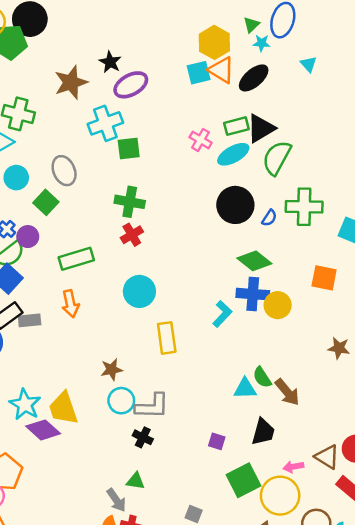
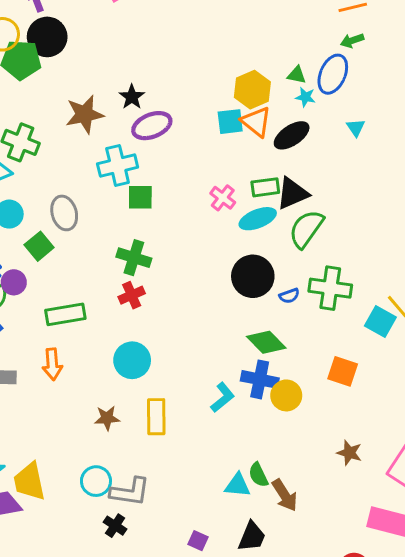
green triangle: (251, 25) -> (297, 75), turned 48
blue semicircle: (269, 218) -> (289, 296), turned 30
brown star: (112, 370) -> (107, 418), moved

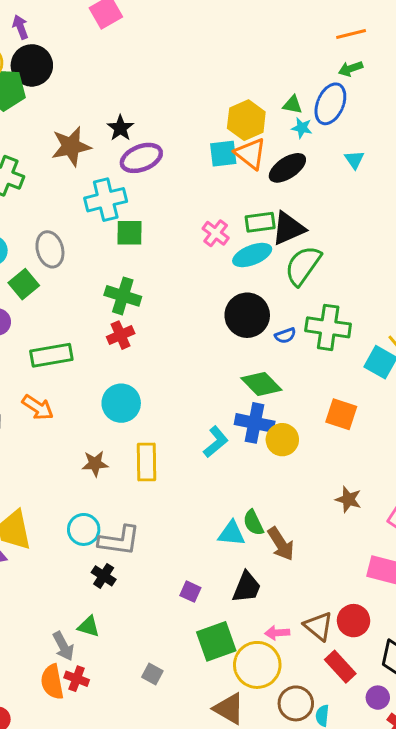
orange arrow: (52, 364) -> (38, 407), turned -52

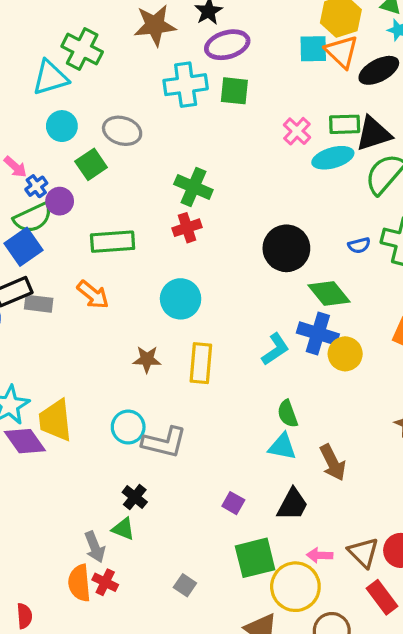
green square: (129, 233) -> (234, 91), moved
gray ellipse: (50, 249) -> (122, 131), turned -64
black circle: (247, 315) -> (286, 248), moved
green semicircle: (253, 523) -> (288, 414), moved
black cross: (104, 576) -> (135, 497), moved

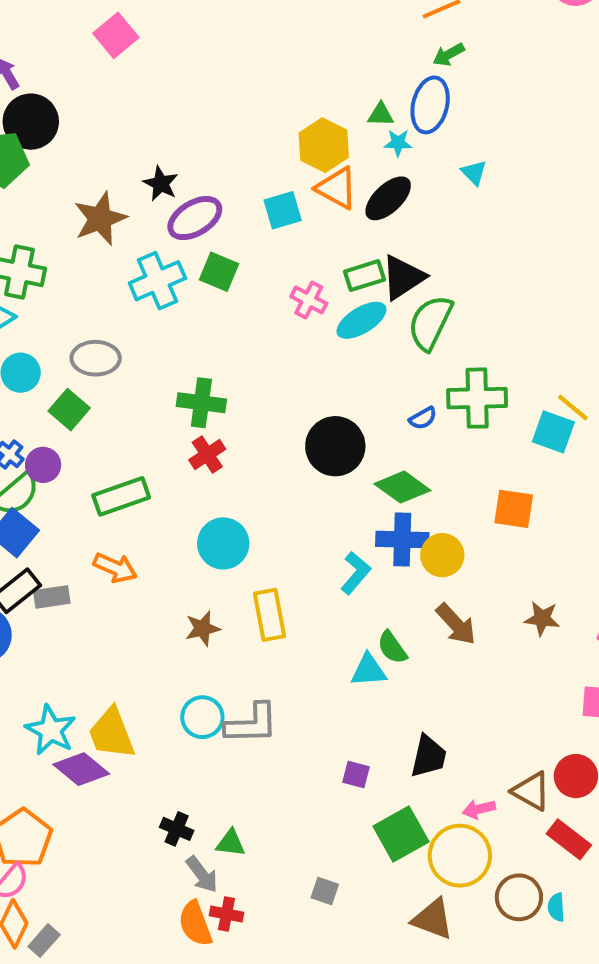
cyan square: (313, 49) -> (283, 210), moved
green square: (234, 91) -> (219, 272), turned 32
cyan triangle: (282, 447) -> (368, 670), moved
brown arrow: (333, 463) -> (456, 624), moved
black cross: (135, 497) -> (177, 829), moved

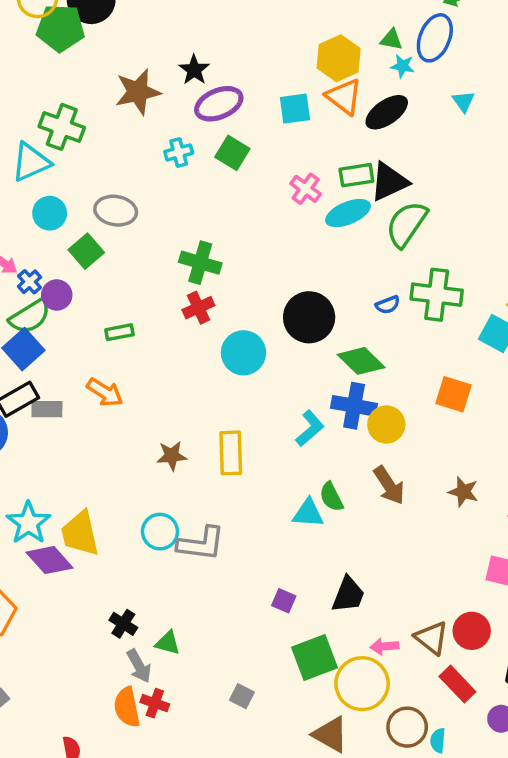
cyan cross: (157, 281) -> (179, 152), size x0.6
green rectangle: (121, 496) -> (119, 332), size x0.6
cyan circle: (223, 543) -> (243, 353), moved

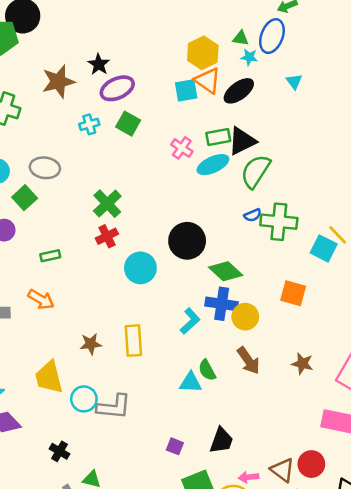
cyan square: (295, 109) -> (186, 90), moved
green cross: (200, 263) -> (107, 204), turned 32
blue semicircle: (388, 305) -> (253, 215), moved
yellow trapezoid: (80, 534) -> (49, 377), moved
black cross: (123, 624) -> (59, 451), moved

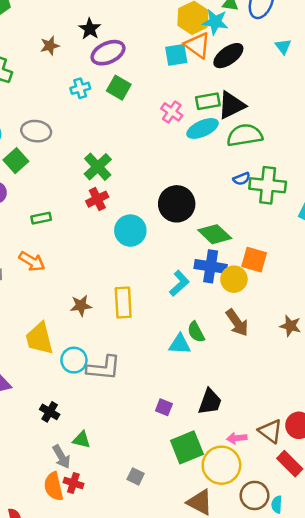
cyan star: (249, 57) -> (215, 22), moved, size x1.5
brown star: (58, 81) -> (50, 46), size x0.6
green semicircle: (256, 171) -> (245, 135), turned 48
orange square: (293, 293) -> (254, 260), moved

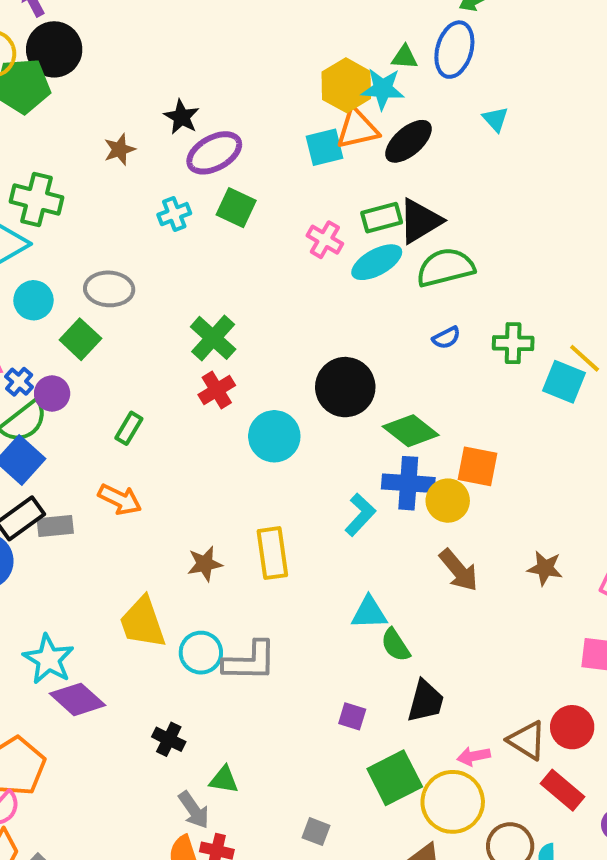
orange triangle: (197, 45) -> (357, 129), turned -44
green cross: (268, 185) -> (513, 343), moved, size x0.7
green rectangle: (41, 218) -> (129, 428), turned -42
green semicircle: (196, 332) -> (395, 645), moved

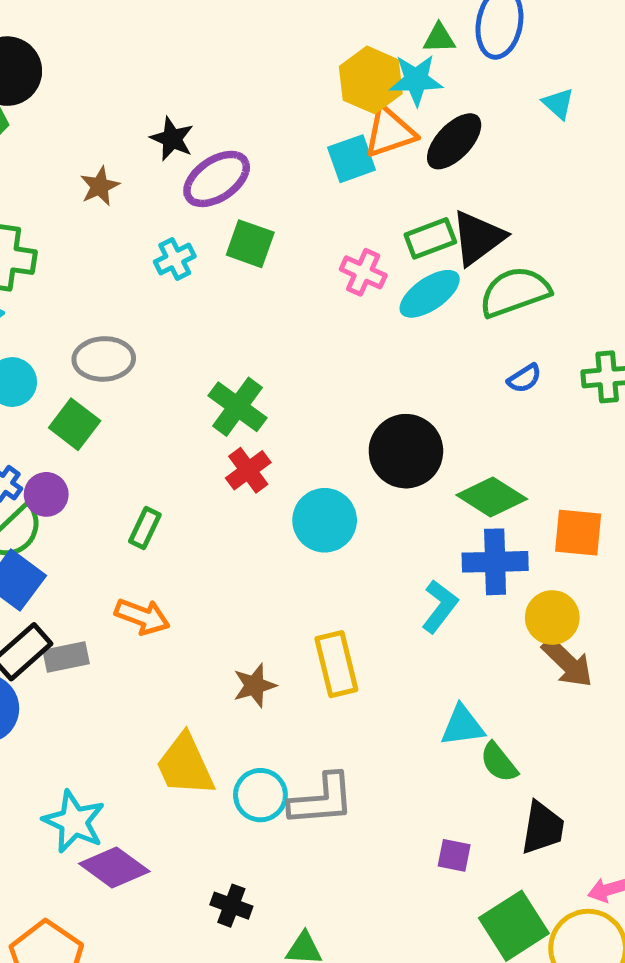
yellow circle: (448, 501) -> (552, 617), moved

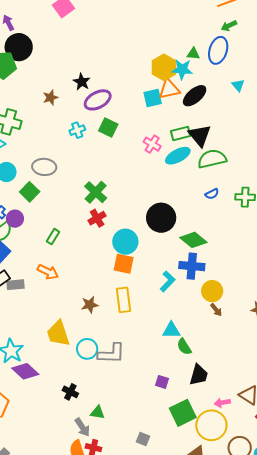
black triangle: (478, 238) -> (200, 135), turned -40
orange square: (578, 533) -> (124, 264), moved
brown arrow: (567, 663) -> (216, 310), size x0.6

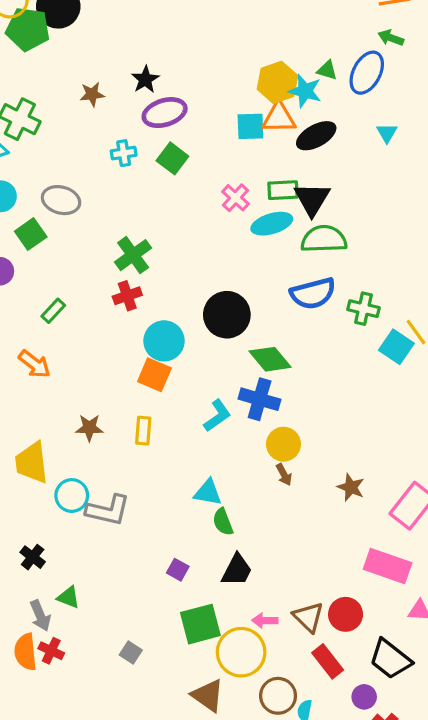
green arrow: (229, 26) -> (391, 38), turned 35
blue semicircle: (212, 194) -> (313, 293), size x2.0
yellow rectangle: (124, 300) -> (143, 431), size x0.7

